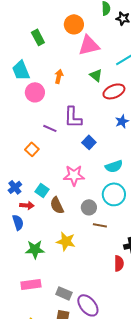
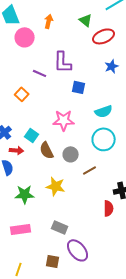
blue square: (89, 142) -> (79, 87), turned -32
gray circle: (89, 207) -> (71, 154), moved
brown line: (100, 225) -> (90, 170), turned -40
gray rectangle: (64, 293) -> (60, 227), moved

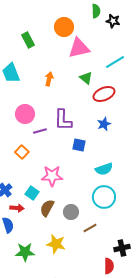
pink circle: (25, 37) -> (25, 114), moved
blue star: (112, 66) -> (104, 124), moved
purple line: (40, 73) -> (40, 131), turned -40
pink star: (64, 120) -> (52, 176), moved
brown semicircle: (47, 150) -> (47, 208), turned 54

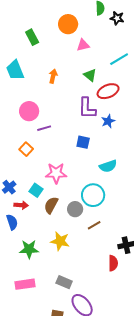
pink triangle: (79, 48) -> (83, 45), size x0.6
purple L-shape: (63, 120) -> (87, 108), moved
cyan circle: (104, 197) -> (93, 195), moved

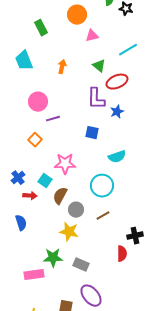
gray circle: (75, 209) -> (76, 210), moved
blue semicircle: (12, 222) -> (21, 223), moved
green star: (29, 249) -> (53, 258), moved
gray rectangle: (64, 282) -> (81, 265), moved

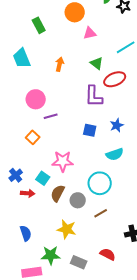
blue star: (117, 112) -> (117, 125), moved
gray circle: (76, 210) -> (78, 200), moved
blue semicircle: (21, 223) -> (26, 233), moved
red semicircle: (122, 254) -> (108, 254), moved, turned -63

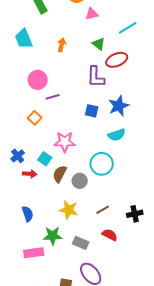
blue star: (117, 125) -> (119, 106), size x1.5
brown line: (101, 213) -> (103, 210), moved

